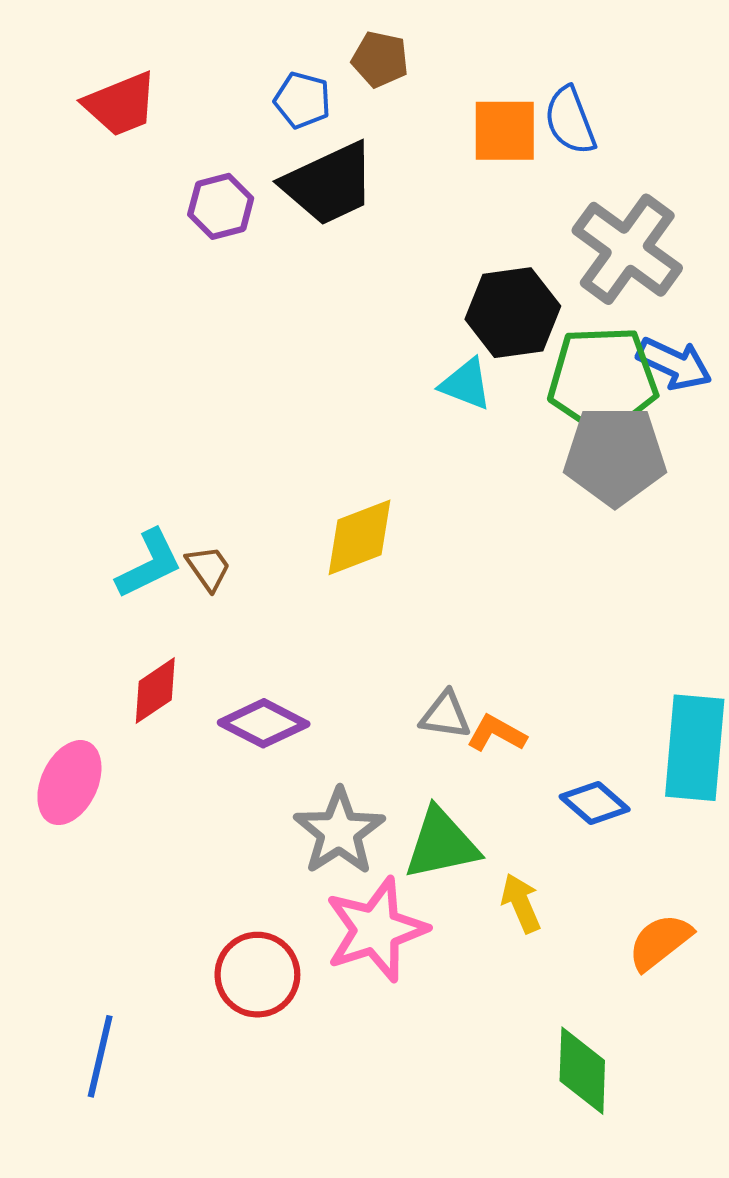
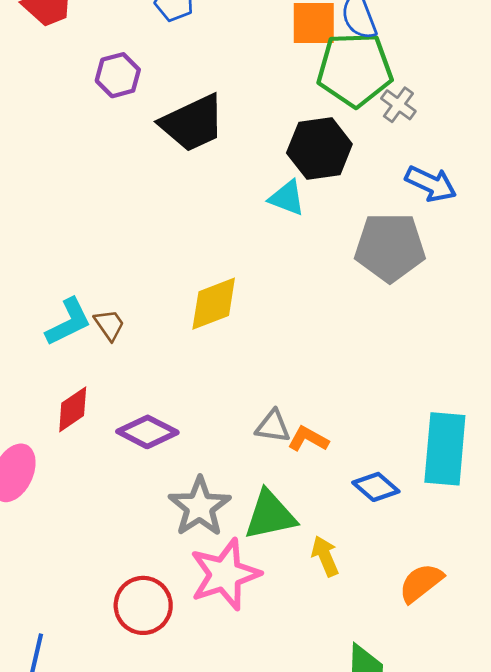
black trapezoid: (329, 184) -> (193, 123), moved
gray cross: (627, 249) -> (398, 105), size x0.5
green pentagon: (603, 380) -> (355, 70), moved

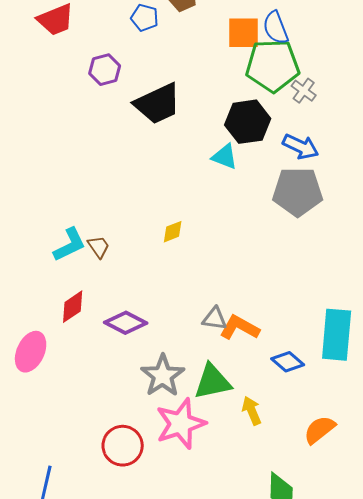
blue arrow: (431, 184) -> (301, 147), moved
yellow diamond: (214, 304) -> (173, 232), size x0.6
orange L-shape: (308, 439) -> (240, 328), size x1.4

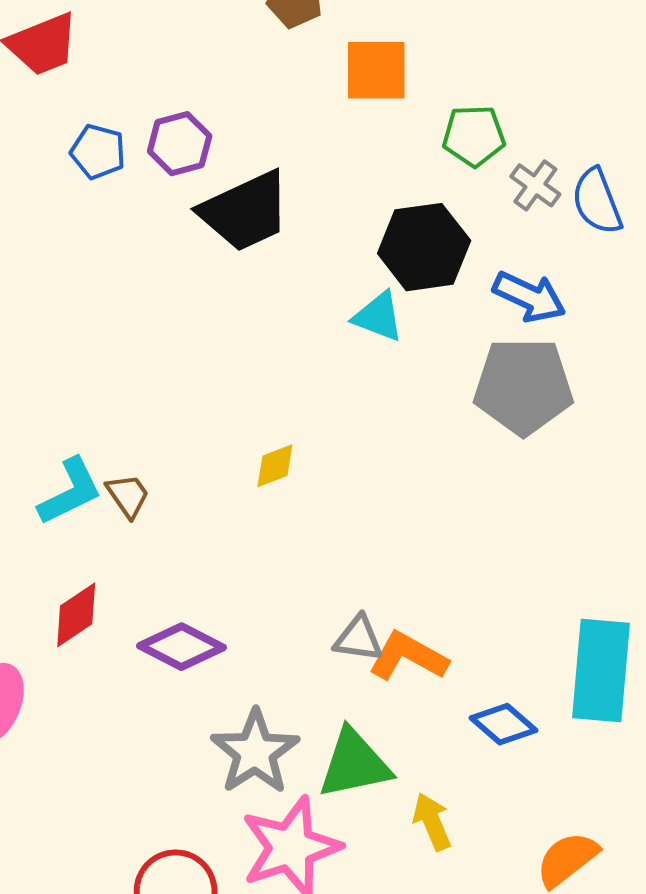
blue pentagon: (145, 18) -> (98, 152), moved
blue semicircle: (276, 28) -> (597, 201), moved
orange square: (244, 33) -> (376, 70), moved
green pentagon: (273, 66) -> (474, 136), size x0.6
purple hexagon: (105, 70) -> (180, 144), moved

